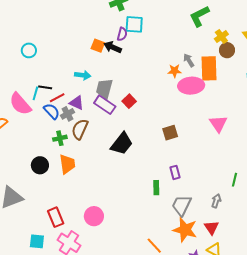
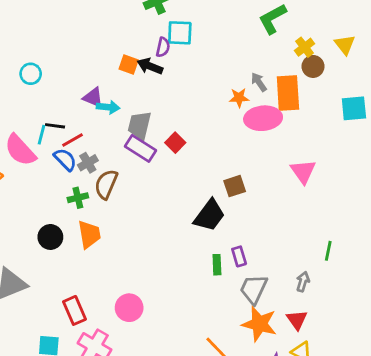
purple triangle: (77, 103) -> (93, 97), moved
black trapezoid: (122, 144) -> (209, 215), moved
purple rectangle: (175, 172) -> (239, 256), moved

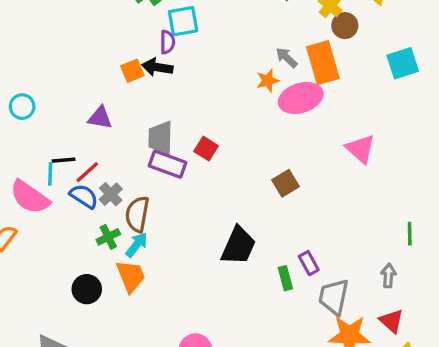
orange square: (129, 64) -> (132, 71), turned -30
cyan arrow: (108, 107) -> (136, 245), moved, turned -45
black trapezoid: (209, 215) -> (238, 246), moved

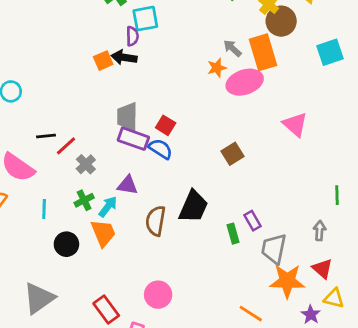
brown circle: (345, 26) -> (281, 21), size x1.4
purple triangle: (100, 118) -> (127, 185), moved
cyan line: (50, 174) -> (44, 209), moved
blue semicircle: (84, 196) -> (161, 149), moved
brown semicircle: (137, 214) -> (156, 221), moved

